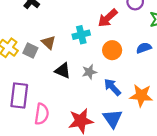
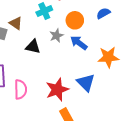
gray star: (89, 72) -> (56, 36), moved
blue arrow: (112, 87) -> (79, 43), moved

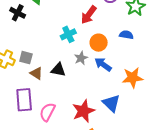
blue semicircle: (103, 13) -> (126, 35), turned 40
brown triangle: (16, 23) -> (36, 73), moved
pink semicircle: (21, 89) -> (47, 112), turned -150

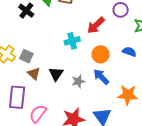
gray star: (81, 58) -> (78, 81), moved
black triangle: (58, 70) -> (56, 74), turned 42

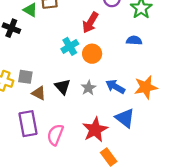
orange circle: (101, 54) -> (92, 54), moved
blue arrow: (101, 77) -> (115, 87), moved

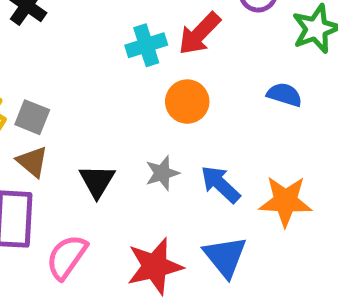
cyan cross: (70, 46) -> (146, 45), moved
black triangle: (63, 87) -> (97, 181), moved
brown triangle: (39, 93) -> (32, 162), moved

